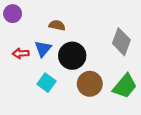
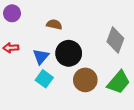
blue triangle: (43, 49) -> (41, 57), moved
red arrow: (21, 53) -> (11, 48), moved

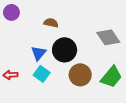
gray diamond: (115, 40) -> (108, 37), turned -55
red arrow: (11, 48) -> (10, 75), moved

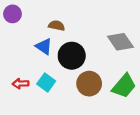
blue triangle: (39, 53) -> (44, 46), moved, turned -35
red arrow: (10, 75) -> (21, 84), moved

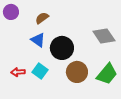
brown semicircle: (57, 26) -> (42, 18), moved, turned -48

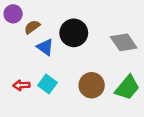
brown semicircle: (42, 18) -> (32, 27), moved
black circle: (62, 48) -> (74, 33), moved

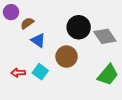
black circle: (74, 33) -> (79, 27), moved
brown circle: (92, 85) -> (67, 57), moved

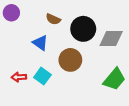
brown semicircle: (27, 23) -> (53, 19), moved, turned -120
gray diamond: (105, 36) -> (111, 38), turned -55

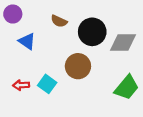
blue triangle: (40, 43) -> (27, 41), moved

